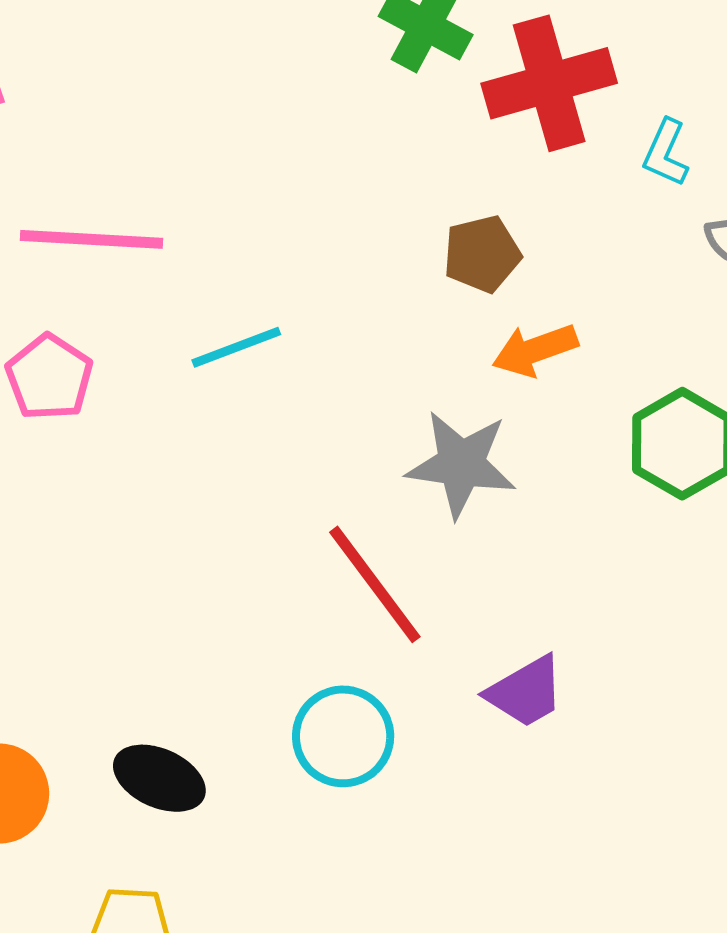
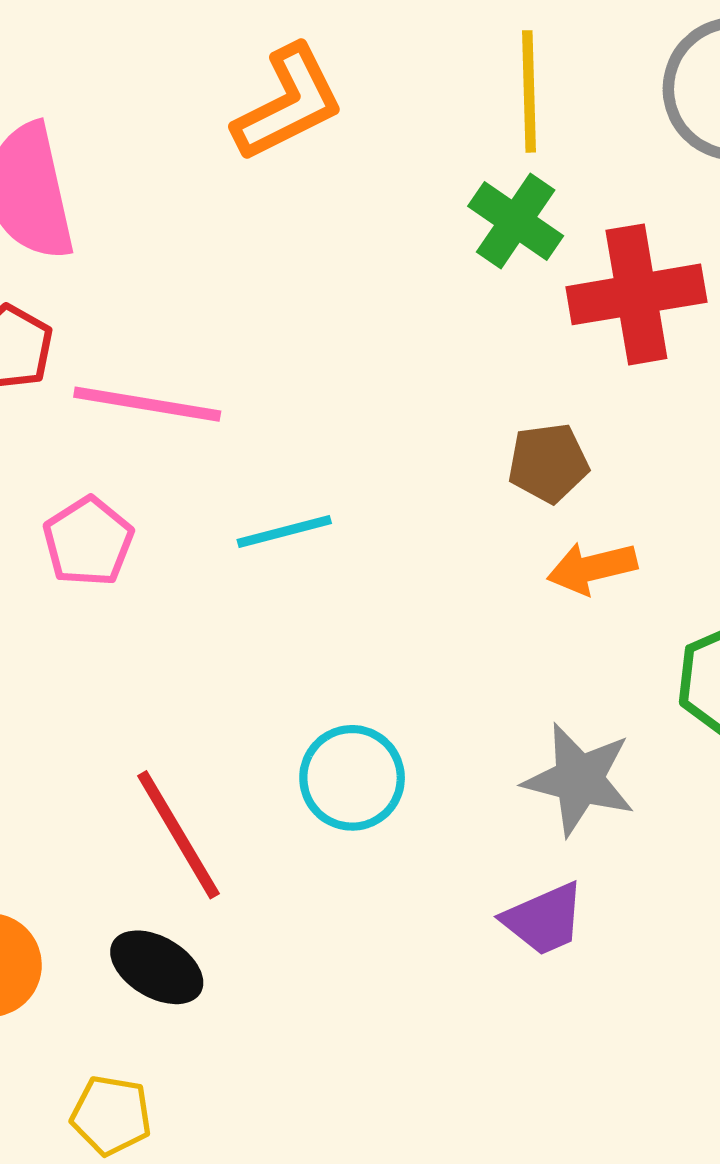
gray star: (461, 464) -> (579, 779), moved
red line: (375, 584) -> (178, 835), moved
cyan circle: (343, 736) -> (352, 778), moved

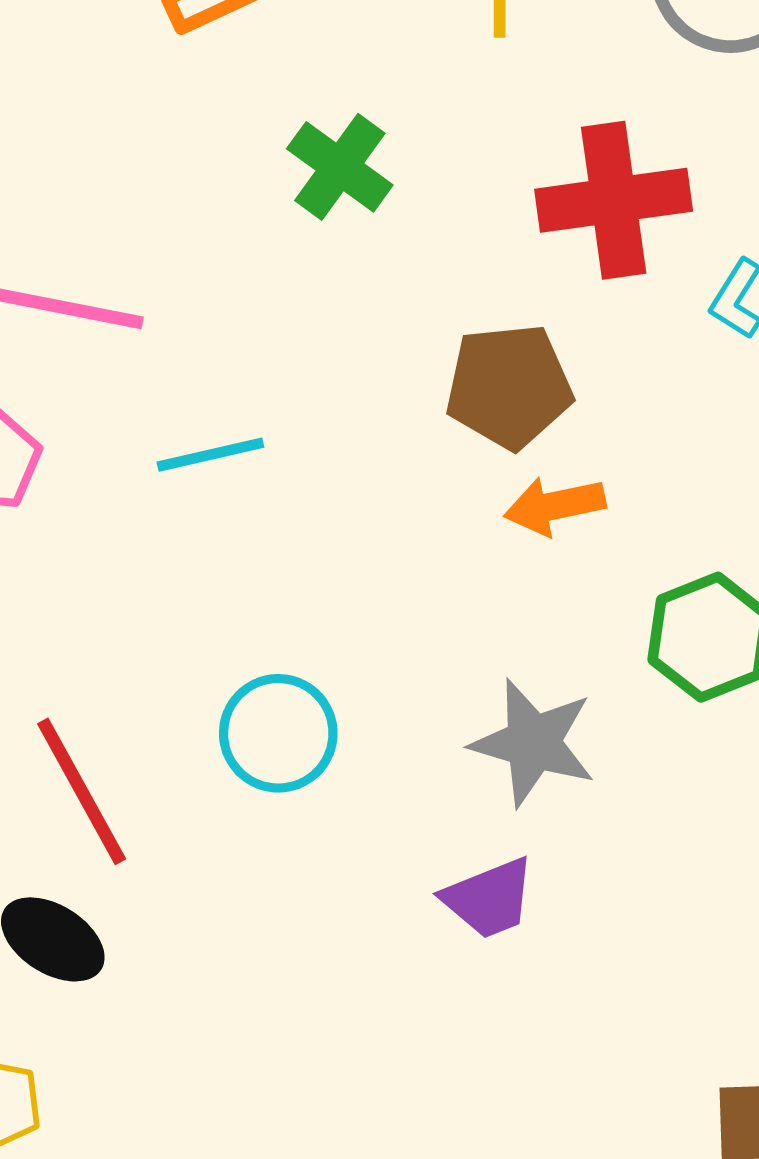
green cross: (516, 221) -> (340, 167), moved
brown pentagon: (548, 463) -> (509, 386), size x1.4

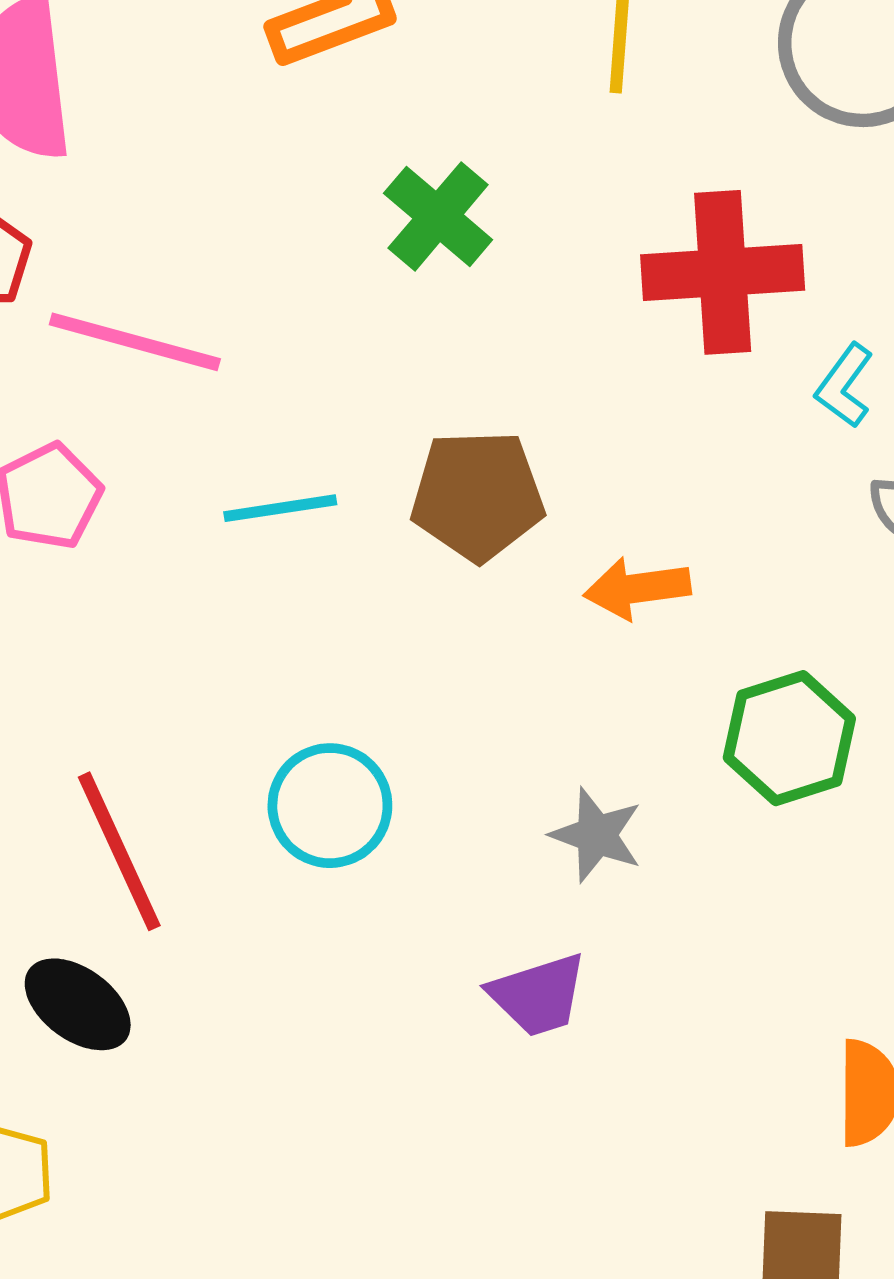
brown pentagon: (509, 386) -> (478, 495), moved
gray star: (533, 743) -> (596, 835), size x0.7

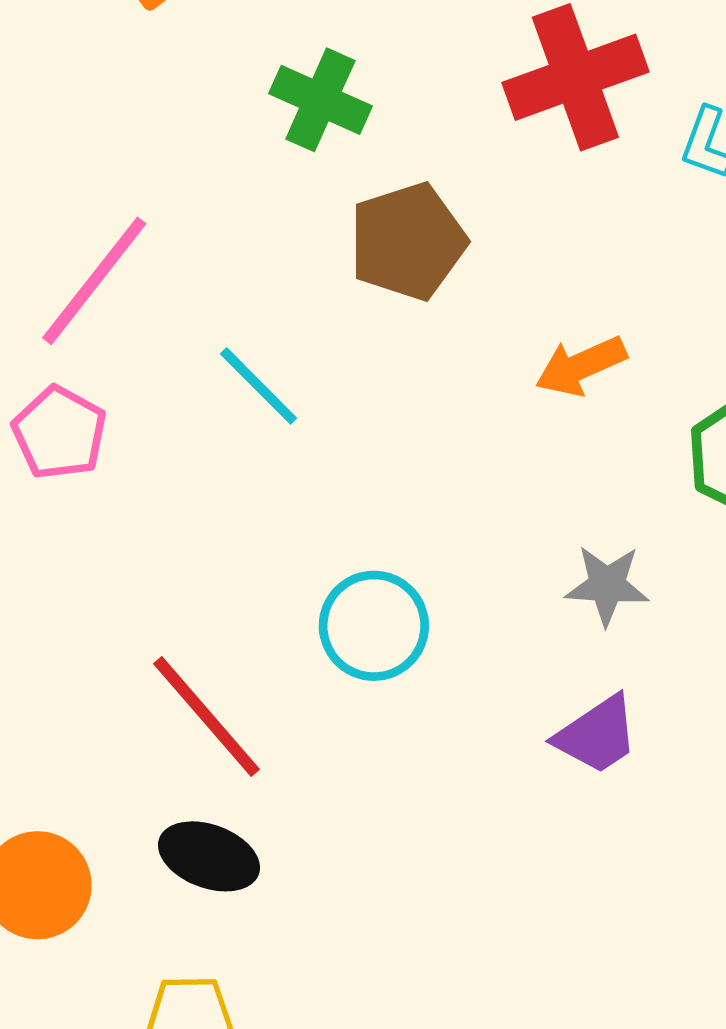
pink line: (135, 342) -> (94, 281), turned -51
brown pentagon: (478, 495) -> (408, 241), moved
cyan line: (280, 508) -> (259, 386), turned 70

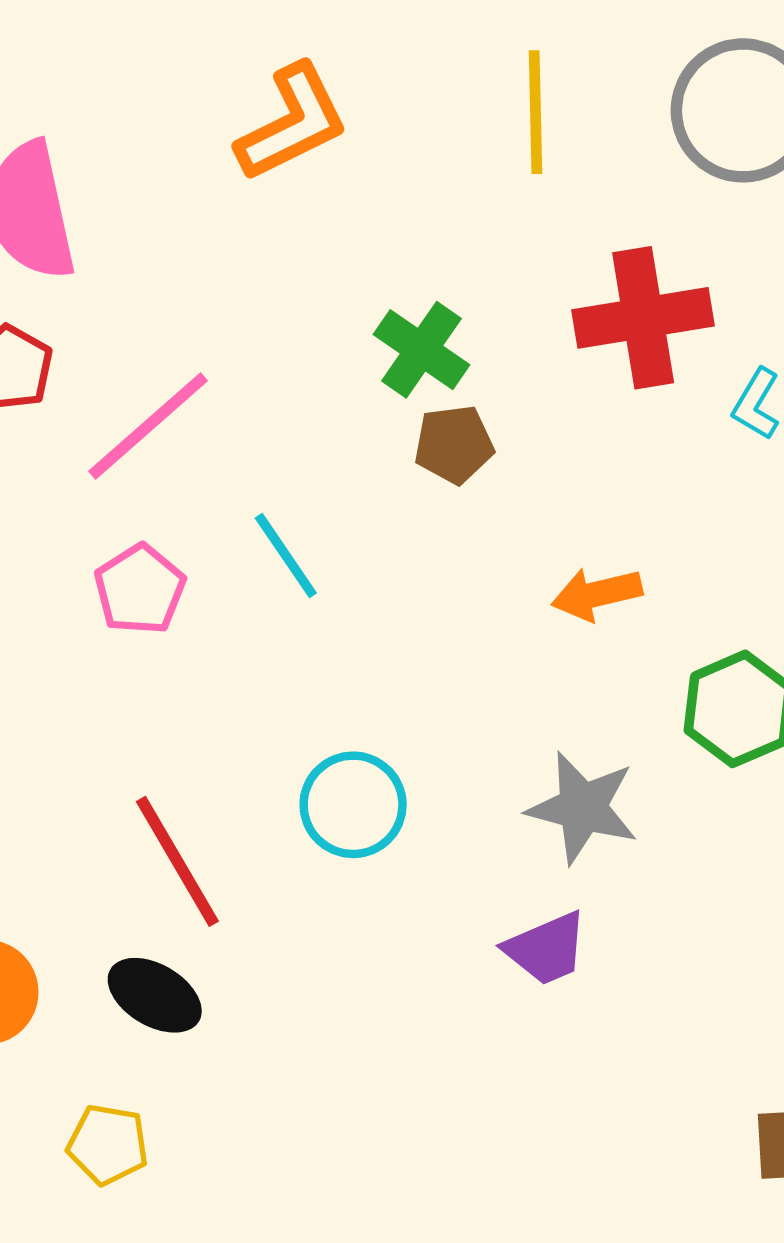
green cross: (320, 100) -> (421, 350), moved
brown pentagon: (408, 241) -> (454, 444), size x0.7
pink pentagon: (59, 433) -> (140, 589), moved
gray star: (607, 585) -> (583, 808), size x1.4

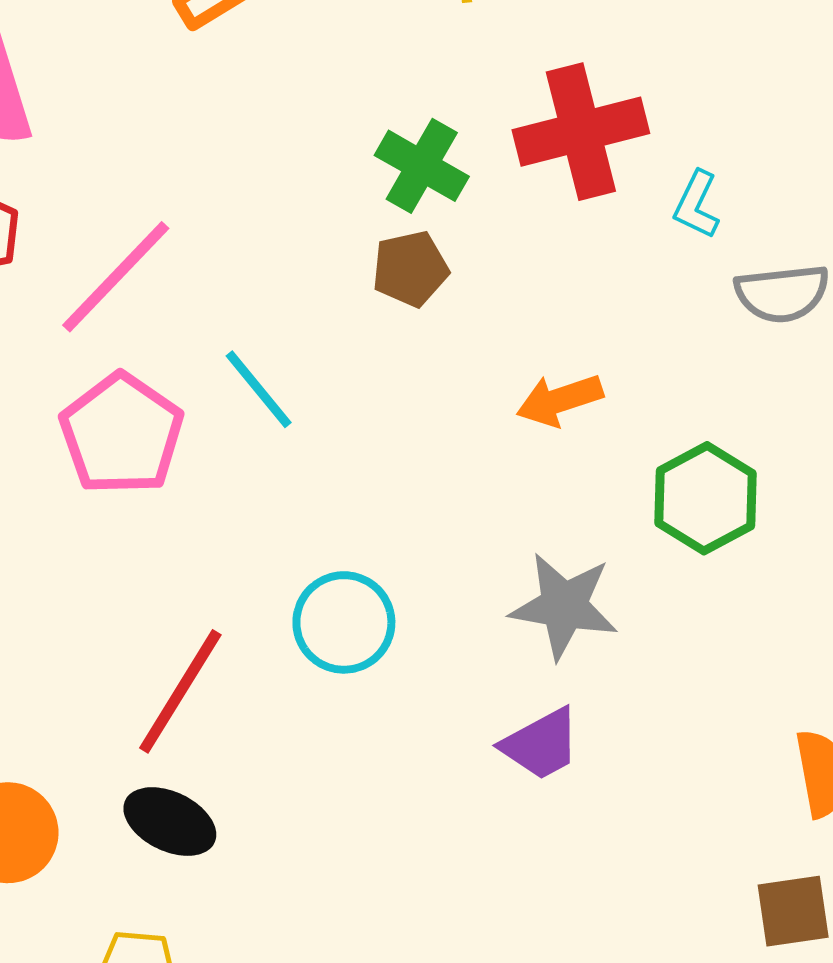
green cross: (421, 350) -> (422, 166), moved
pink pentagon: (140, 589) -> (122, 434), size x1.4
red line: (177, 861) -> (180, 691), turned 67

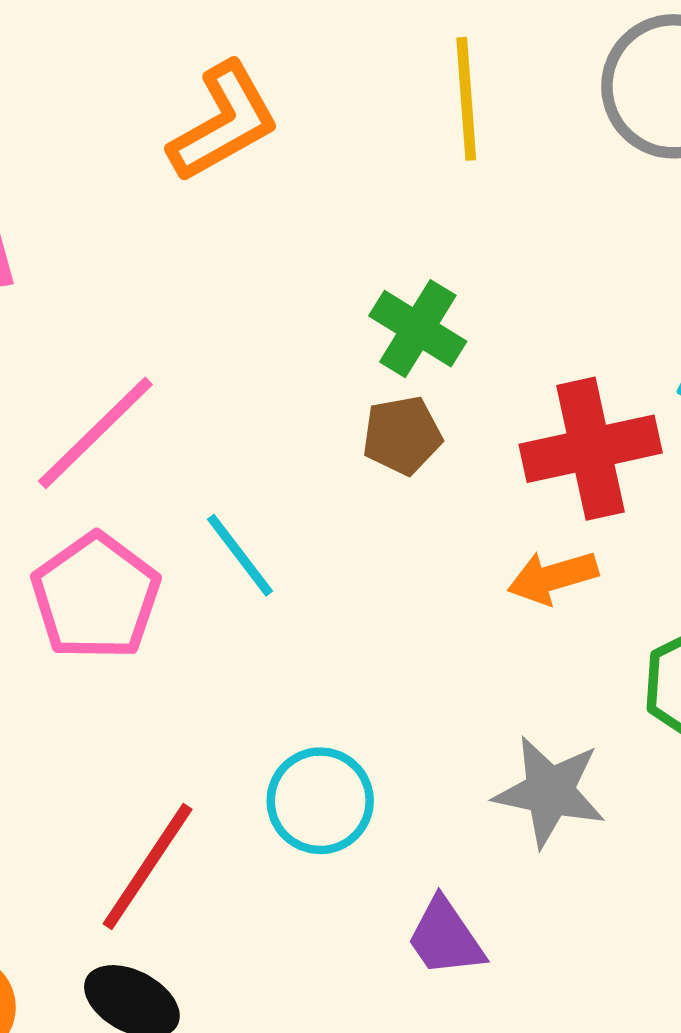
red cross: (581, 132) -> (591, 449), moved
purple trapezoid: (541, 744) -> (445, 937), moved, turned 82

